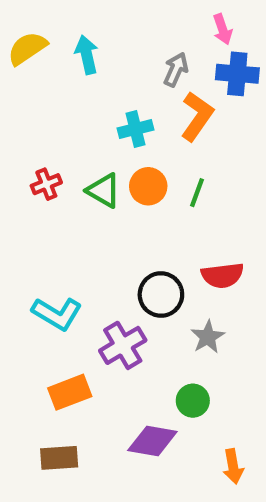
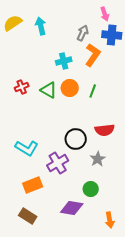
brown rectangle: (59, 458) -> (28, 216), turned 36

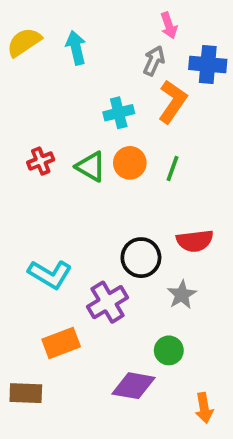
pink arrow: (105, 14) -> (169, 25), moved
brown rectangle: (28, 216) -> (26, 393), moved, turned -30

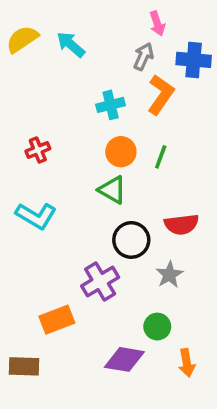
cyan arrow: (76, 48) -> (71, 44), turned -36
green triangle: (91, 167) -> (112, 190), moved
cyan L-shape: (50, 274) -> (36, 216), moved
orange arrow: (204, 408) -> (187, 363), moved

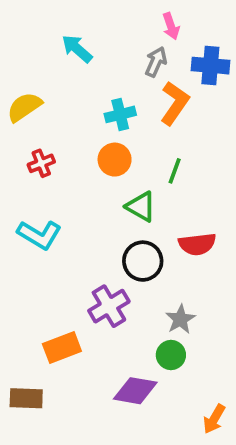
yellow semicircle: (22, 39) -> (24, 107), moved
orange circle: (121, 152) -> (115, 160), moved
green triangle: (112, 190) -> (141, 207), moved
gray star: (169, 275) -> (180, 319), moved
orange arrow: (187, 363) -> (214, 419), moved, turned 40

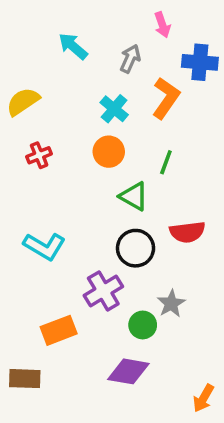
gray arrow: (156, 62) -> (130, 59), moved
cyan cross: (120, 114) -> (114, 109), turned -36
cyan L-shape: (39, 235) -> (44, 246), moved
green circle: (171, 355) -> (143, 325), moved

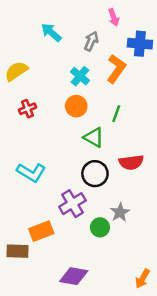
purple diamond: (128, 371) -> (74, 276), moved
brown rectangle: (25, 379) -> (17, 251), moved

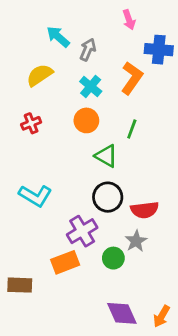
gray arrow: (91, 41) -> (88, 50), moved
yellow semicircle: (16, 71) -> (40, 75), moved
red semicircle: (131, 162) -> (145, 210), moved
orange rectangle: (41, 231) -> (65, 262), moved
purple diamond: (74, 276) -> (122, 313), moved, turned 56

